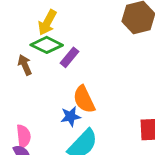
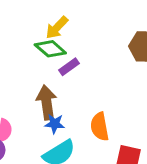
brown arrow: (25, 65) -> (47, 102), moved, size x1.6
orange semicircle: (84, 99) -> (100, 127), moved

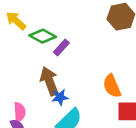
yellow arrow: (57, 28) -> (16, 21), moved, turned 100
orange semicircle: (100, 127) -> (112, 86), moved

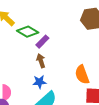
brown arrow: (49, 81) -> (41, 61), moved, size x0.6

